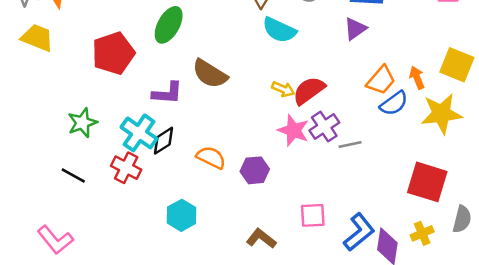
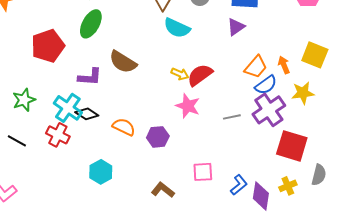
yellow star: (441, 114) -> (303, 93), size x0.7
purple cross: (324, 127) -> (269, 110), moved, size x1.4
black diamond: (163, 141) -> (87, 114), turned 65
blue L-shape: (359, 232) -> (239, 185), size x0.7

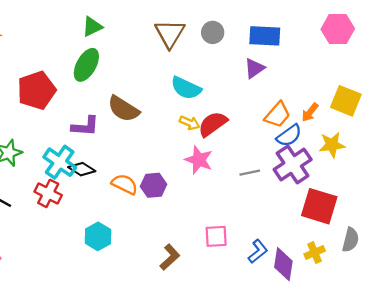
cyan semicircle: (177, 28) -> (186, 88), moved
orange arrow: (284, 65) -> (310, 112), turned -120
purple hexagon: (158, 137) -> (154, 185), moved
brown L-shape: (163, 190) -> (170, 257), turned 100

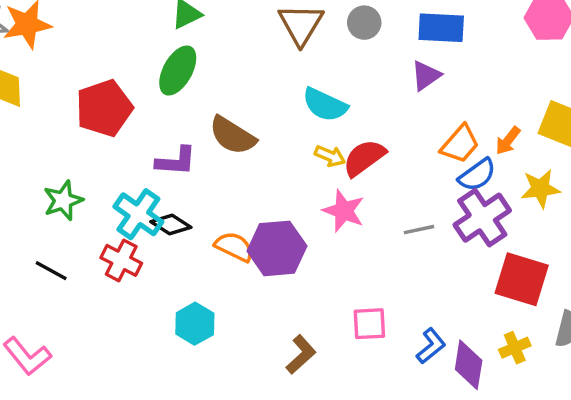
purple hexagon: (154, 185) -> (277, 248), size x1.5

